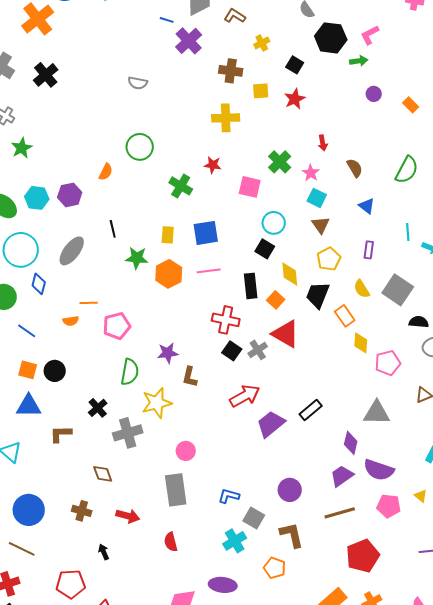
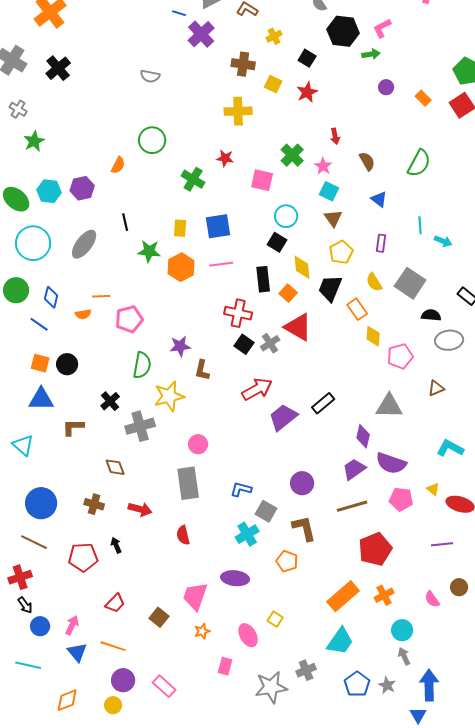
yellow square: (261, 91) -> (273, 84), turned 30
blue diamond: (39, 284) -> (51, 297), moved
red pentagon: (71, 584) -> (83, 557), moved

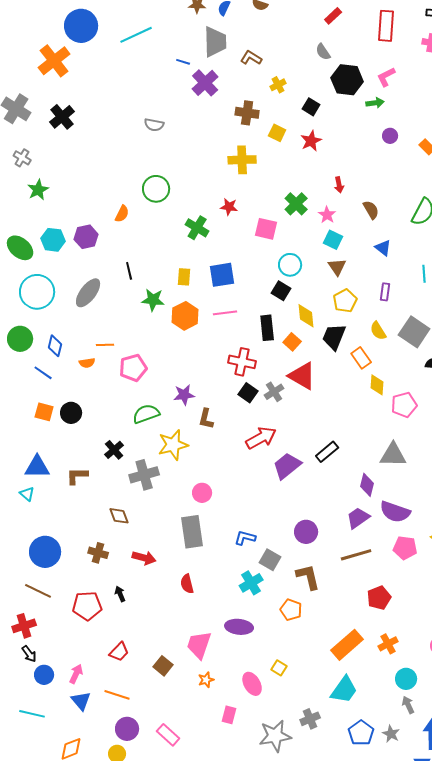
green semicircle: (142, 365) -> (146, 414), turned -120
blue triangle: (41, 399) -> (37, 467), moved
cyan triangle: (23, 445) -> (27, 494), size x0.7
red pentagon: (375, 549) -> (379, 598), size x0.7

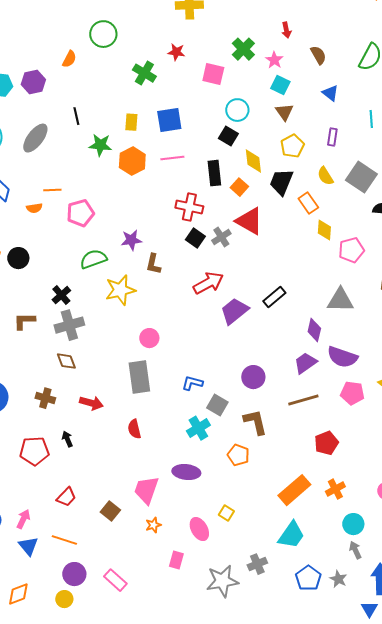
gray cross: (144, 475) -> (69, 325), moved

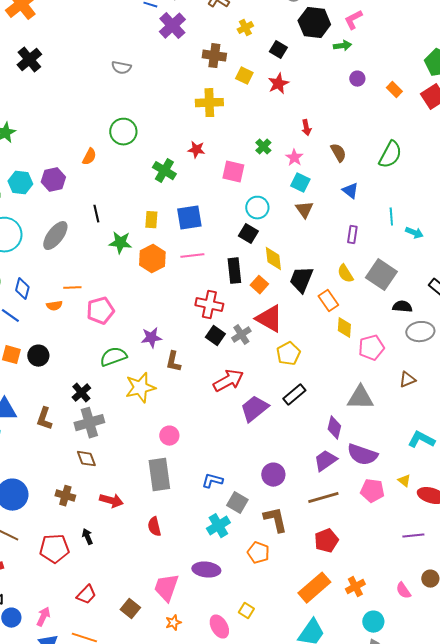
green cross: (243, 49) -> (263, 147), size x0.7
yellow pentagon: (292, 146) -> (288, 354), moved
brown L-shape: (24, 321) -> (44, 419), turned -70
red pentagon: (326, 443) -> (326, 541), moved

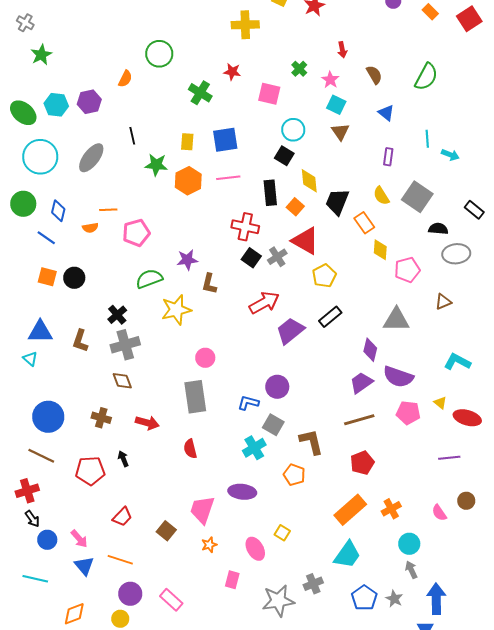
purple circle: (273, 475) -> (277, 387), moved
pink arrow: (43, 617) -> (79, 539), turned 114

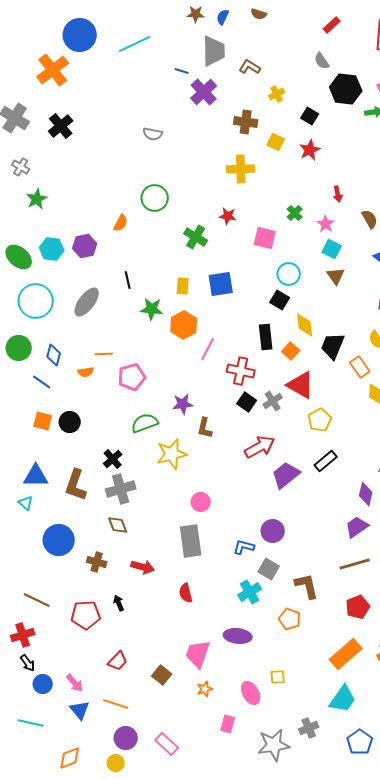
pink line: (228, 178) -> (208, 349), moved, turned -55
brown L-shape: (80, 341) -> (76, 485), size x1.4
blue circle: (48, 417) -> (59, 540), moved
yellow square: (282, 533) -> (278, 677), turned -35

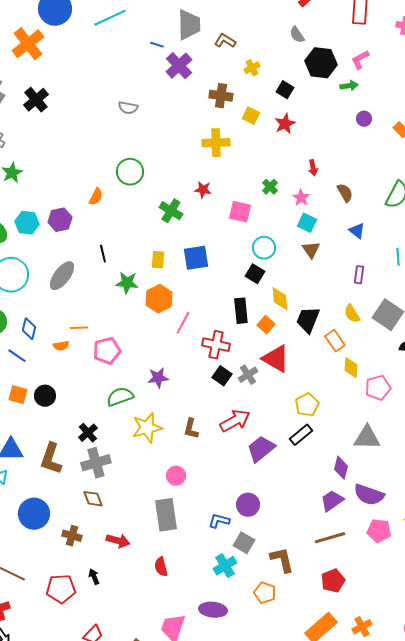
yellow pentagon: (320, 420) -> (307, 405), moved
brown L-shape: (205, 428) -> (191, 429), moved

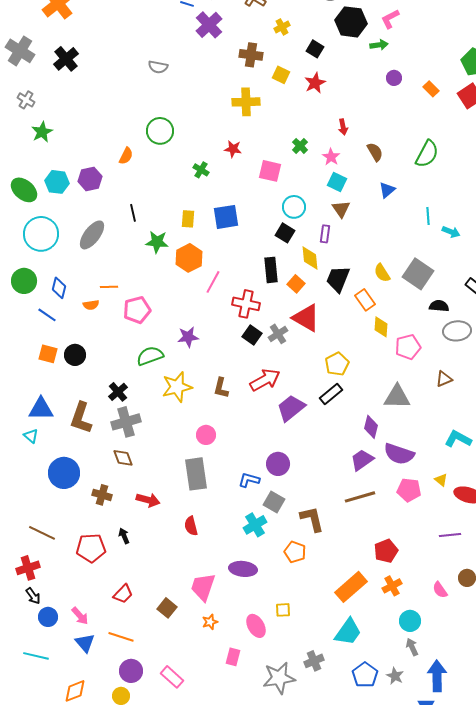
green cross: (171, 211) -> (201, 170), size x0.7
blue triangle: (357, 231) -> (387, 190), turned 42
purple rectangle: (359, 275) -> (325, 234), moved
red pentagon: (333, 581) -> (386, 551), moved

